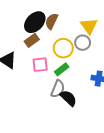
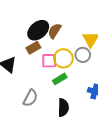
pink square: (40, 65) -> (49, 61), moved
gray semicircle: (58, 89) -> (30, 98), moved
black semicircle: (68, 98) -> (63, 108), turned 42

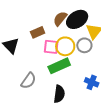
black ellipse: (38, 30) -> (77, 19), moved
green rectangle: (60, 79) -> (59, 66), size x1.5

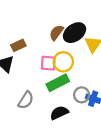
brown rectangle: (38, 32) -> (18, 45), moved
gray circle: (84, 45) -> (82, 95), moved
black semicircle: (59, 94) -> (59, 113), turned -120

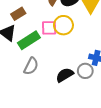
green rectangle: (58, 83) -> (29, 40), moved
gray circle: (82, 95) -> (85, 71), moved

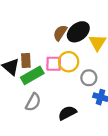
brown rectangle: (18, 14) -> (26, 60), moved, turned -64
gray circle: (85, 71) -> (89, 78), moved

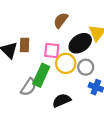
black ellipse: (78, 32) -> (80, 43), moved
yellow circle: (69, 62) -> (66, 63), moved
green rectangle: (32, 75) -> (41, 75), moved, turned -40

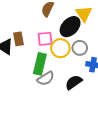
gray semicircle: (29, 87) -> (46, 78), moved, turned 36
black semicircle: (62, 100) -> (74, 82), moved

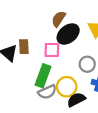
black ellipse: (70, 27) -> (68, 34), moved
yellow circle: (60, 48) -> (67, 87), moved

